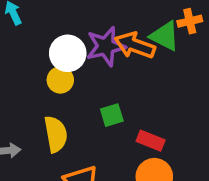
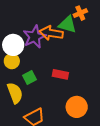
green square: (112, 115) -> (29, 77), moved
red rectangle: (151, 141) -> (60, 74), moved

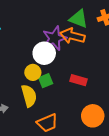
green triangle: (67, 24) -> (79, 19), moved
white circle: (13, 45) -> (44, 53), moved
yellow circle: (12, 61) -> (33, 72), moved

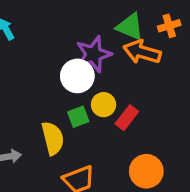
orange arrow: (72, 36) -> (142, 52), moved
yellow circle: (33, 72) -> (104, 105), moved
red rectangle: (78, 80) -> (127, 118), turned -70

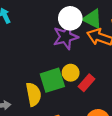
white circle: (77, 76) -> (70, 18), moved
green square: (78, 117) -> (52, 80), size x1.6

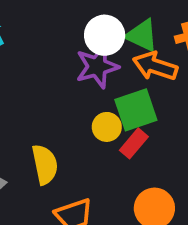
green square: (52, 80) -> (136, 110), moved

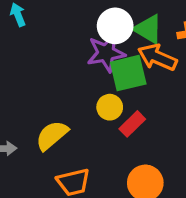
green square: (136, 110) -> (128, 73), moved
yellow semicircle: (45, 164) -> (52, 135), turned -124

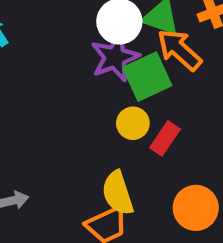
orange arrow: (157, 57) -> (179, 50), turned 30
yellow semicircle: (52, 135) -> (118, 193), moved, turned -56

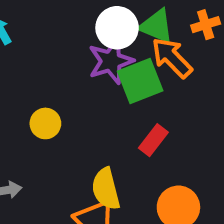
yellow circle: (133, 123) -> (45, 123), moved

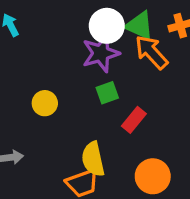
green square: (140, 81) -> (107, 93), moved, size x0.6

